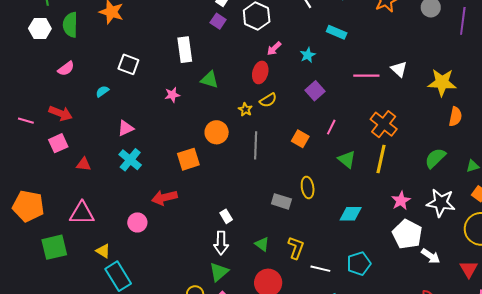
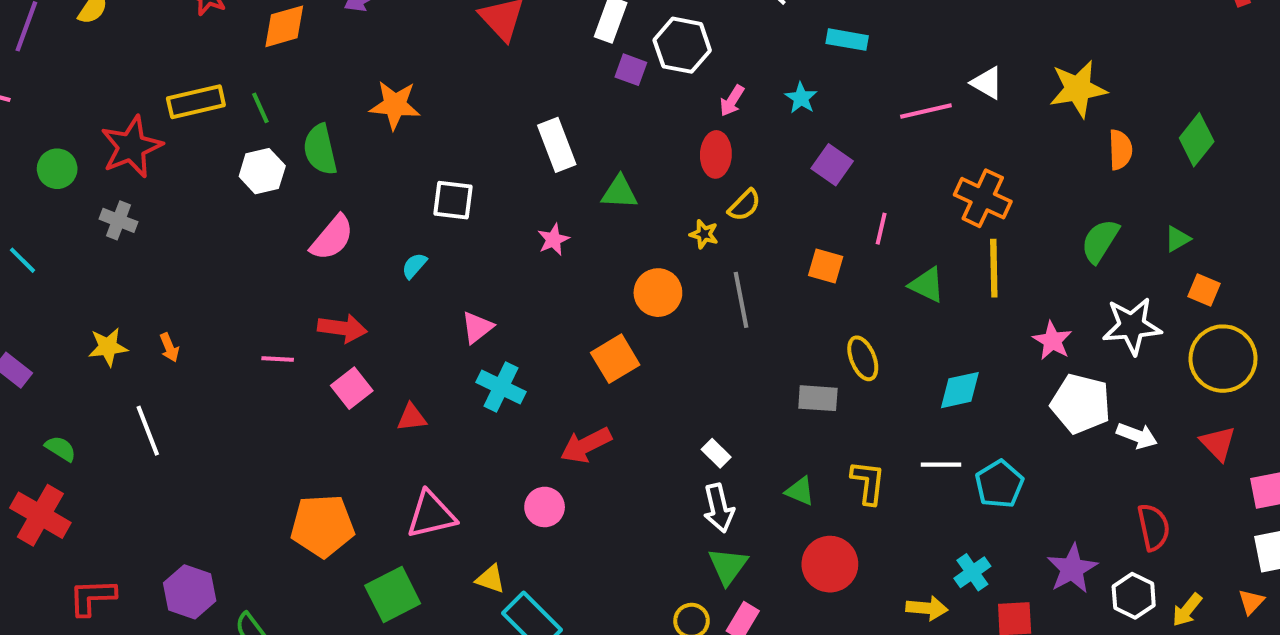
purple square: (218, 21) -> (631, 70), moved
pink semicircle: (66, 69) -> (332, 238), size x1.4
white line: (320, 269) -> (941, 465), moved

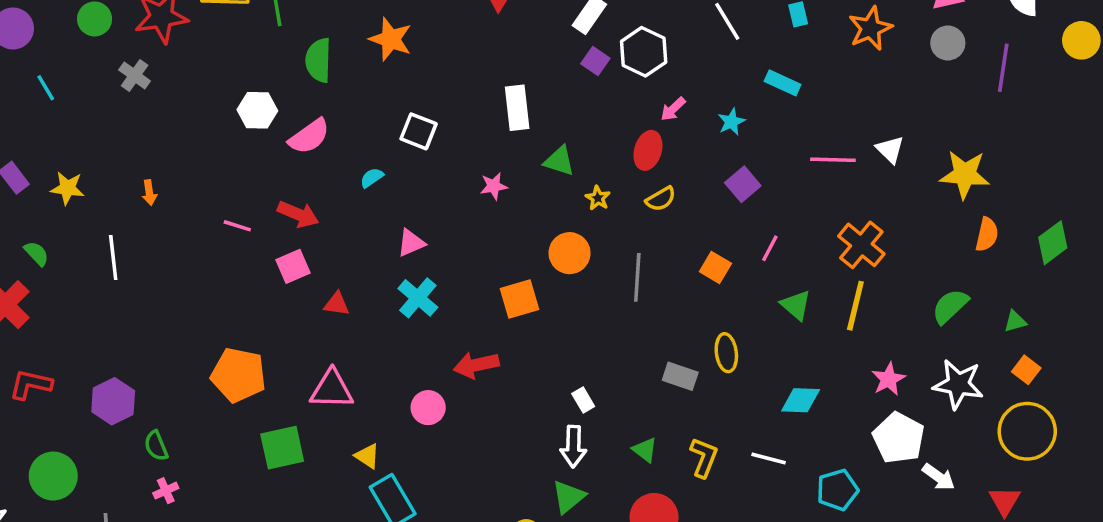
white hexagon: (262, 171) -> (257, 110), moved
yellow star: (704, 234) -> (598, 198), moved
yellow star: (108, 347) -> (67, 188), moved
cyan pentagon: (999, 484) -> (837, 490), moved

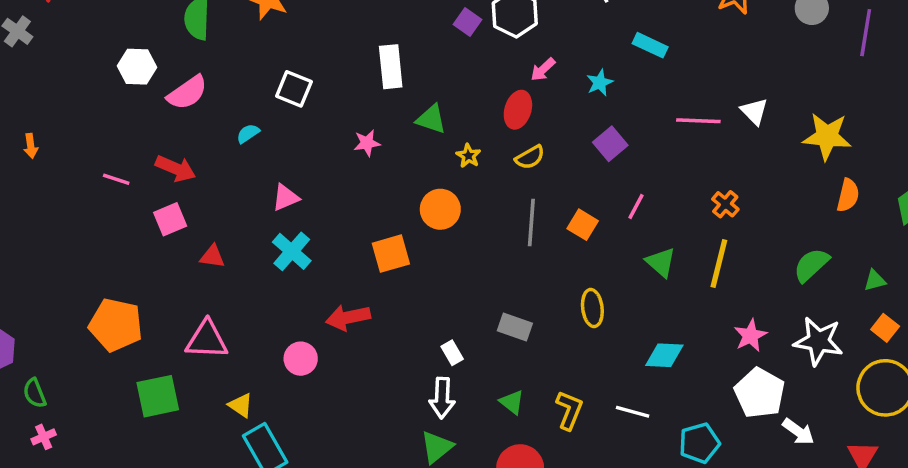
orange cross: (861, 245) -> (725, 204), size x0.6
gray line: (637, 277) -> (531, 223), moved
gray rectangle: (680, 376) -> (515, 327), moved

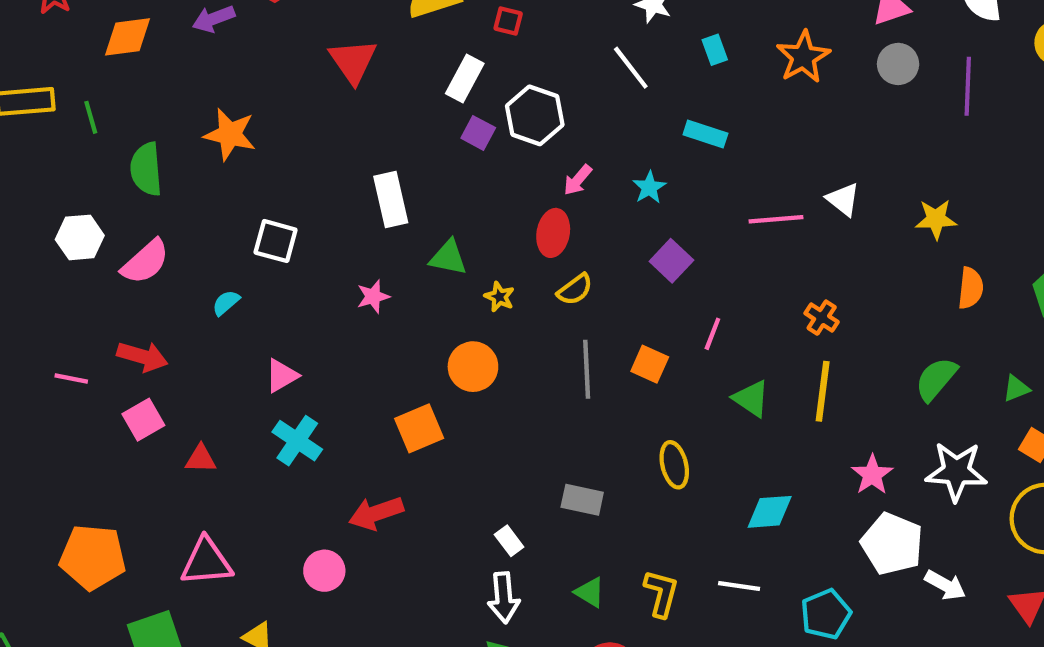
yellow star: (827, 136) -> (936, 219), size x0.7

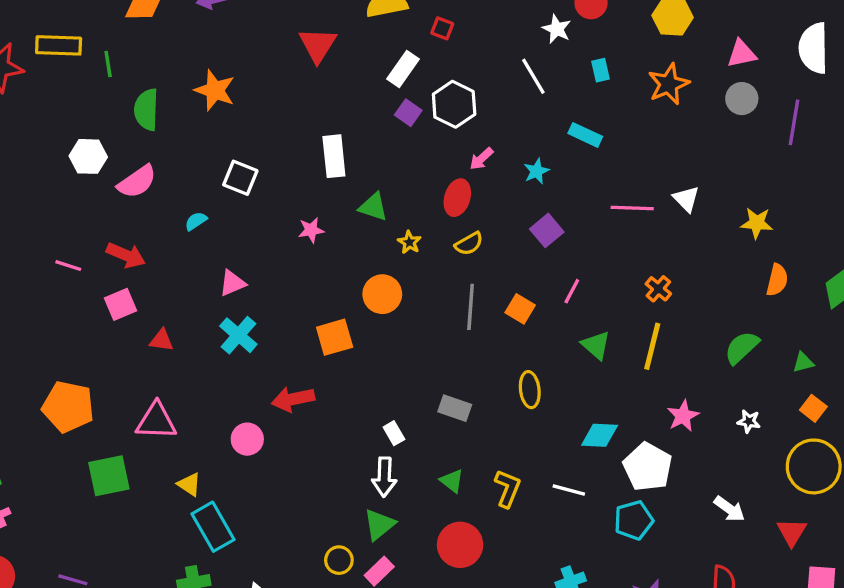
white star: (956, 471) -> (749, 421), size x0.5
white pentagon: (892, 544) -> (648, 467), moved

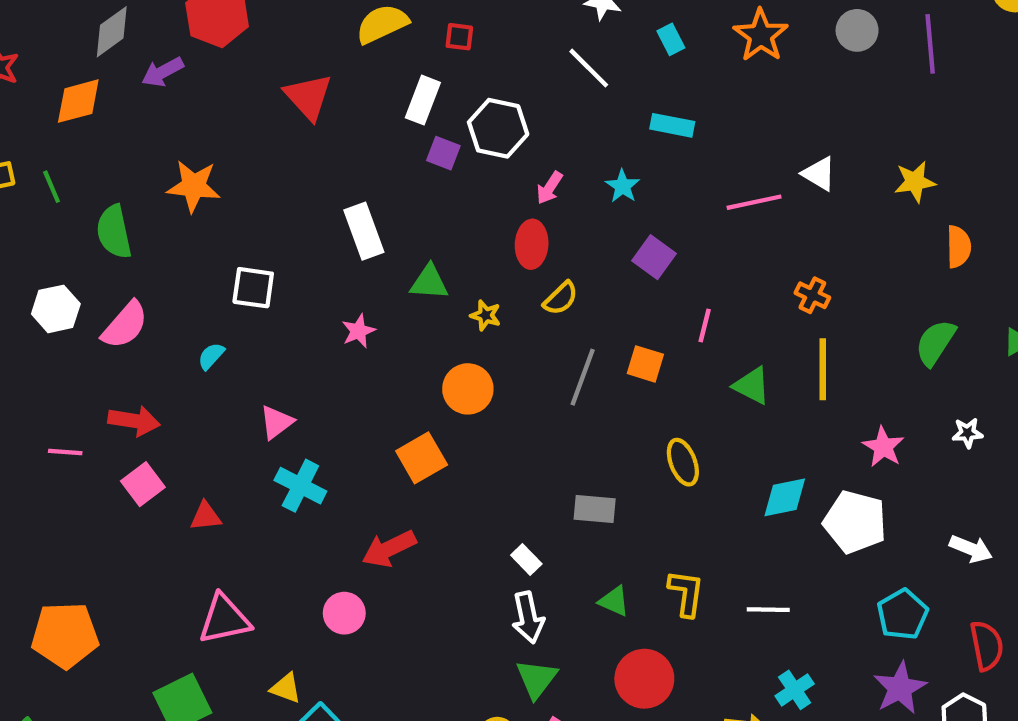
gray line: (471, 307) -> (583, 377), turned 30
orange pentagon: (68, 407) -> (65, 635), moved
white line: (569, 490) -> (768, 610), moved
cyan pentagon: (634, 520) -> (903, 614), moved

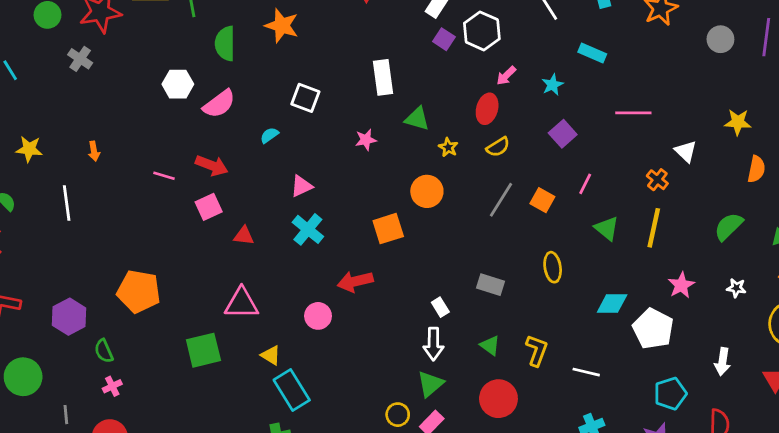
gray circle: (857, 30) -> (720, 39), moved
white triangle: (819, 174) -> (686, 151), moved
white arrow: (971, 549) -> (723, 362), turned 64

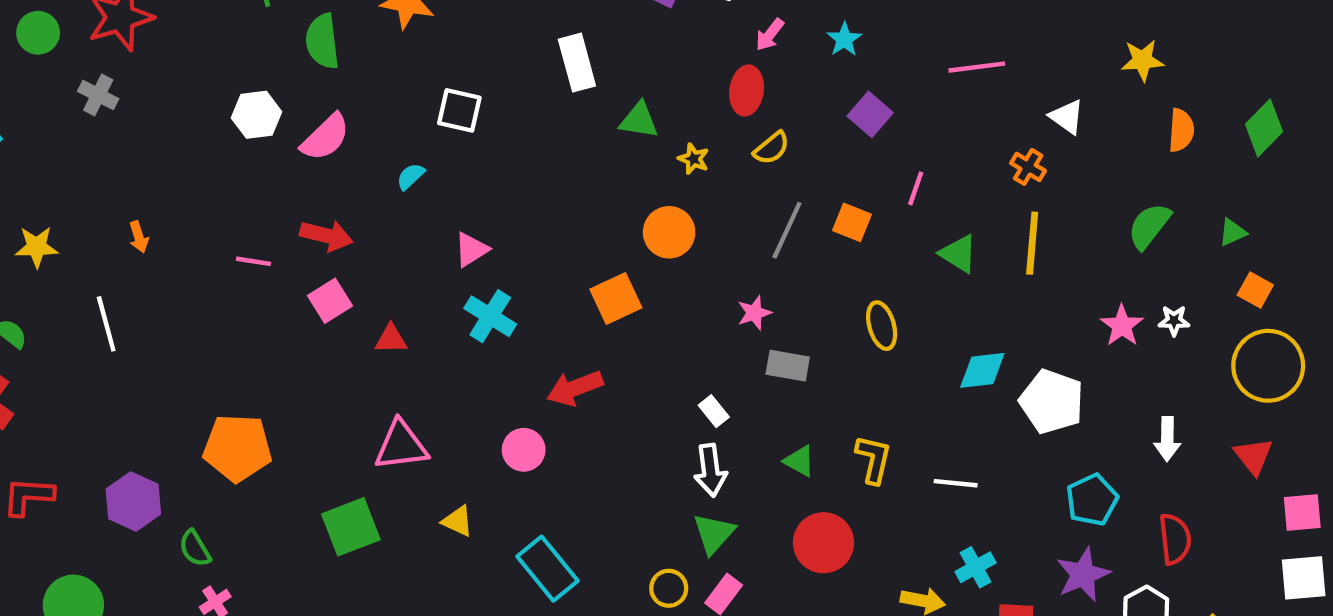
pink star: (366, 140) -> (754, 313), moved
pink star: (681, 285) -> (1122, 326), moved
cyan rectangle: (292, 390) -> (548, 569), moved

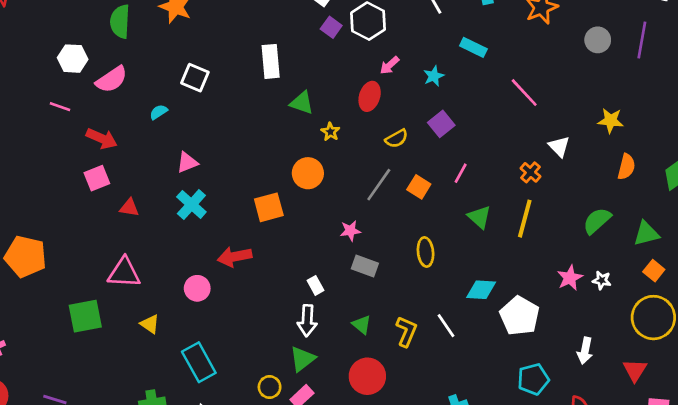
pink line: (977, 67) -> (524, 93), moved, turned 44
yellow semicircle: (772, 148) -> (397, 139), moved
green triangle: (1233, 232) -> (646, 234), size x1.5
pink line: (254, 261) -> (60, 107), moved
white line: (956, 483) -> (446, 326), moved, turned 40

